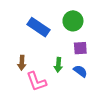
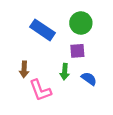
purple square: (80, 48) -> (77, 51), moved

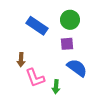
green arrow: (65, 72) -> (56, 87), moved
blue semicircle: (89, 79) -> (77, 68), size x1.5

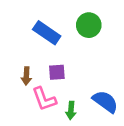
purple square: (67, 44) -> (57, 72), moved
blue semicircle: (77, 68) -> (105, 102), moved

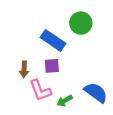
blue rectangle: (47, 33) -> (53, 40), moved
green arrow: (71, 110) -> (65, 101), turned 56

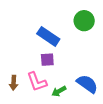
green circle: (81, 23) -> (84, 21), moved
brown arrow: (24, 69) -> (14, 83), moved

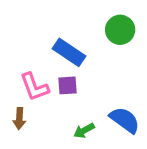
pink L-shape: (37, 82) -> (34, 87), moved

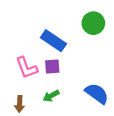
brown arrow: (19, 119) -> (19, 104), moved
green arrow: (84, 131) -> (51, 96), moved

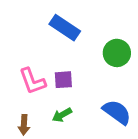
green circle: (93, 23) -> (117, 53), moved
blue rectangle: (53, 41) -> (65, 28), moved

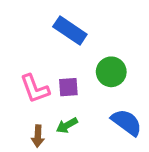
green circle: (117, 53) -> (111, 72), moved
brown arrow: (24, 125) -> (38, 136), moved

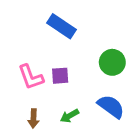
green circle: (111, 72) -> (112, 62), moved
green arrow: (67, 125) -> (70, 116), moved

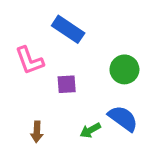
pink L-shape: (31, 77) -> (29, 61), moved
green arrow: (70, 116) -> (90, 130), moved

